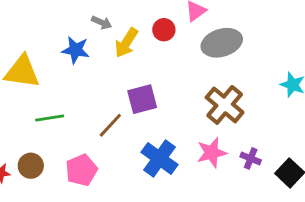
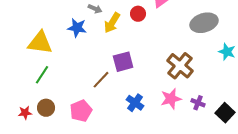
gray ellipse: (222, 43) -> (204, 23), moved
green line: (50, 118) -> (42, 75), moved, turned -48
blue cross: (160, 158) -> (135, 103), size x0.7

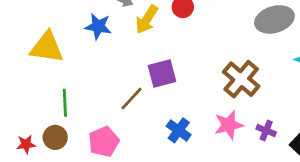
green line: (42, 75) -> (65, 103), moved, turned -36

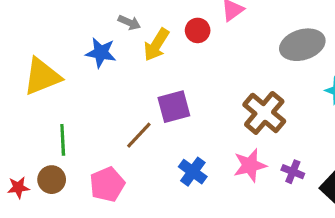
yellow triangle: (47, 47) -> (42, 76), turned -30

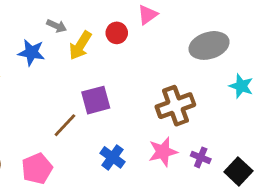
brown cross: (264, 113) -> (175, 106), turned 30

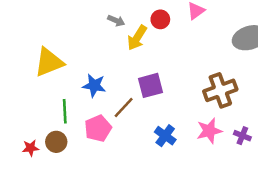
red circle: (117, 33) -> (160, 19), moved
blue star: (31, 52) -> (94, 85), moved
pink pentagon: (37, 169) -> (98, 128), moved

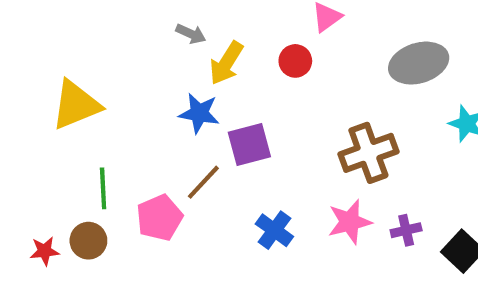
red circle: (160, 19) -> (295, 61), moved
blue star: (94, 85) -> (199, 113), moved
purple cross: (242, 136) -> (406, 230), turned -35

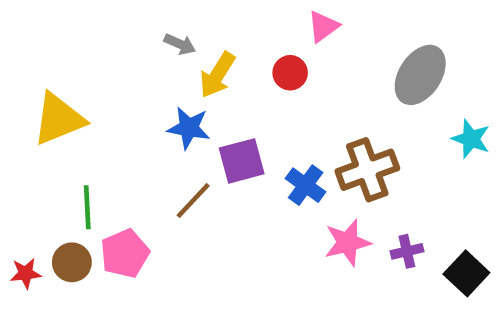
gray ellipse: (419, 63) -> (420, 75), turned -40
pink pentagon: (159, 218) -> (125, 254), moved
blue cross: (274, 230) -> (306, 185), moved

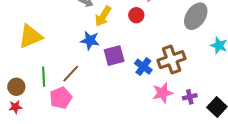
brown line: (193, 201) -> (71, 74), moved
brown circle: (72, 262) -> (16, 87), moved

